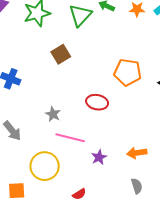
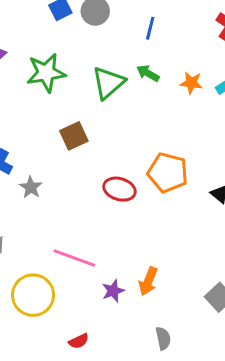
red ellipse: (97, 102) -> (119, 189), moved
gray star: (53, 114) -> (31, 187), moved
orange arrow: (137, 153) -> (148, 281), moved, turned -66

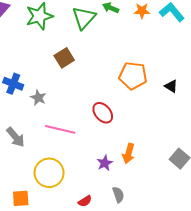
red ellipse: (119, 189) -> (103, 113), moved, turned 40
pink line: (74, 258) -> (60, 129), moved
gray semicircle: (163, 338) -> (118, 195), moved

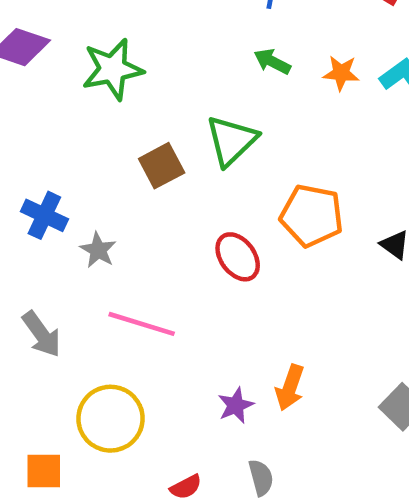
green triangle: (84, 18) -> (231, 141), moved
red ellipse: (103, 113) -> (238, 257), moved

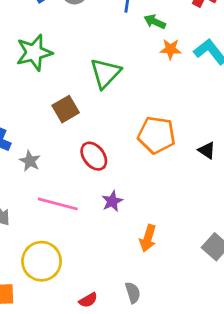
green arrow: (272, 62) -> (155, 22), moved
green triangle: (231, 141) -> (105, 73), moved
red ellipse: (238, 257) -> (94, 156), moved
purple star: (236, 405) -> (112, 201), moved

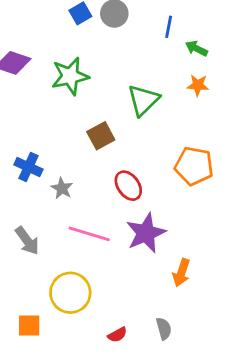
orange star: (171, 49) -> (198, 85), moved
purple star: (112, 201) -> (146, 233), size x1.8

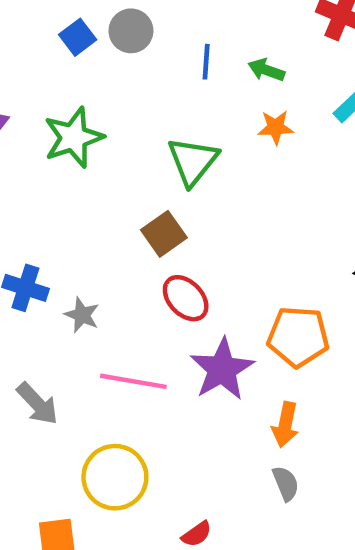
blue line: (169, 27) -> (206, 62), moved
brown square: (101, 136) -> (164, 234), moved
orange pentagon: (194, 166) -> (298, 337), moved
gray semicircle: (164, 329) -> (286, 483), moved

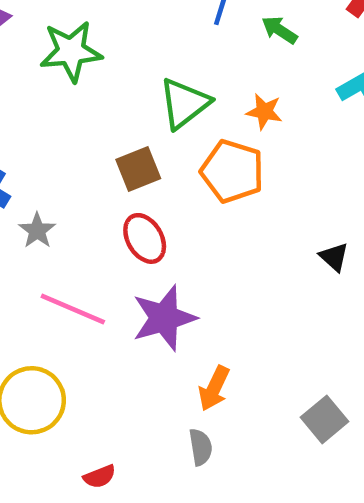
orange star: (276, 127) -> (264, 112), moved
orange pentagon: (298, 337) -> (232, 171), moved

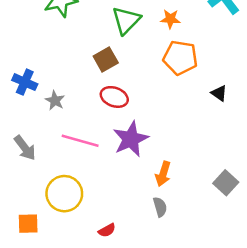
orange pentagon: (232, 171) -> (180, 58), moved
red ellipse: (145, 238) -> (114, 97), turned -32

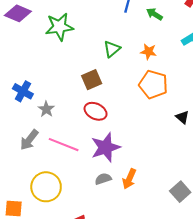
green triangle: (126, 20) -> (112, 49), size x0.7
gray arrow: (25, 148) -> (29, 140), moved, turned 70
gray semicircle: (160, 207) -> (103, 179), moved, turned -98

